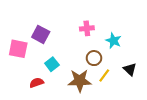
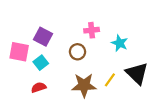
brown circle: (94, 58) -> (78, 52), moved
cyan square: (52, 64) -> (41, 63), moved
black triangle: (130, 69) -> (137, 73), size x1.6

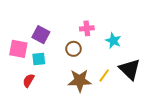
cyan square: (41, 63) -> (39, 59), turned 32
red semicircle: (39, 87) -> (29, 81), moved, turned -40

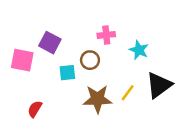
cyan square: (39, 59) -> (67, 73), moved
black triangle: (130, 69) -> (159, 85), turned 40
red semicircle: (29, 81) -> (35, 109), moved

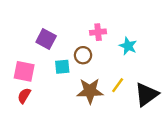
pink square: (22, 60) -> (24, 71), moved
black triangle: (159, 85) -> (147, 94), moved
red semicircle: (35, 109) -> (24, 96), moved

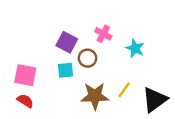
pink cross: (98, 32) -> (103, 34), turned 35
purple square: (46, 39) -> (67, 42), moved
red semicircle: (24, 96) -> (25, 101), turned 91

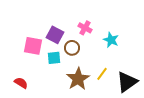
pink square: (25, 75) -> (33, 46), moved
brown star: (95, 96) -> (78, 79), turned -30

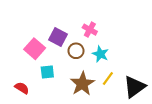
cyan star: (111, 40) -> (100, 54), moved
pink square: (33, 46) -> (35, 49), turned 30
cyan square: (54, 58) -> (47, 72), moved

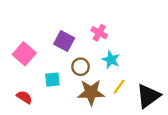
pink square: (35, 49) -> (24, 54), moved
brown circle: (76, 51) -> (80, 67), moved
brown star: (82, 84) -> (91, 92), turned 30

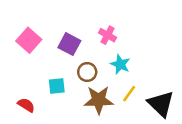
pink square: (24, 54) -> (29, 40), moved
black triangle: (148, 96) -> (161, 104), turned -40

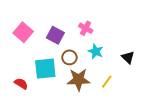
cyan square: (57, 86) -> (45, 69), size x1.6
yellow line: (129, 94) -> (107, 82), moved
black triangle: (161, 104) -> (128, 57), moved, size x0.6

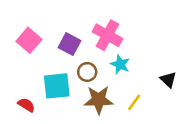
pink cross: (86, 28) -> (107, 35), size x1.6
black triangle: (128, 57) -> (168, 80), moved

